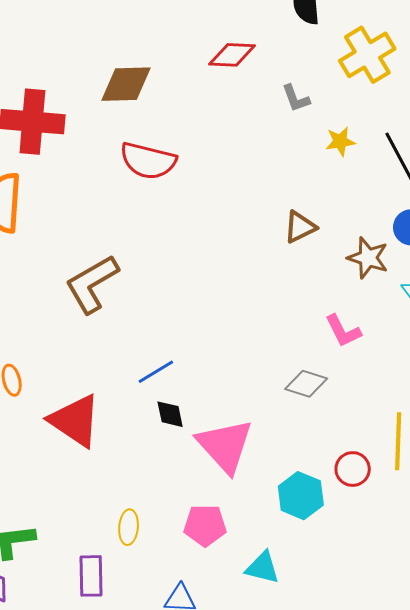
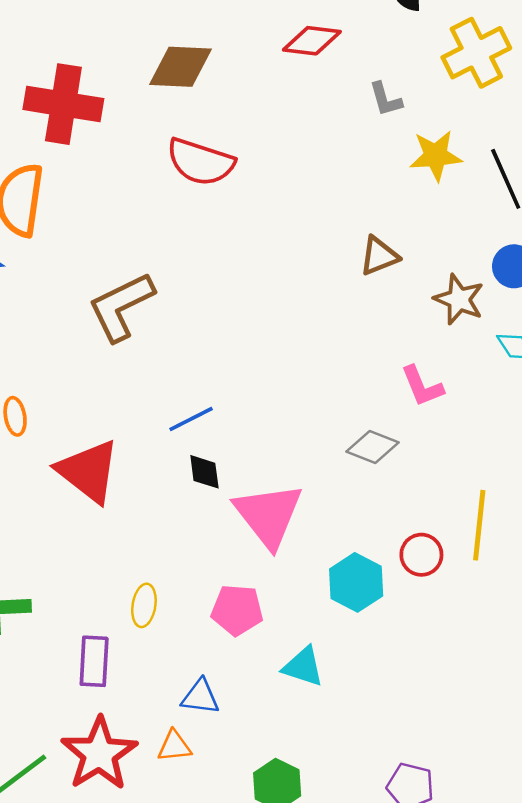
yellow star: (340, 141) -> (436, 156), size x1.4

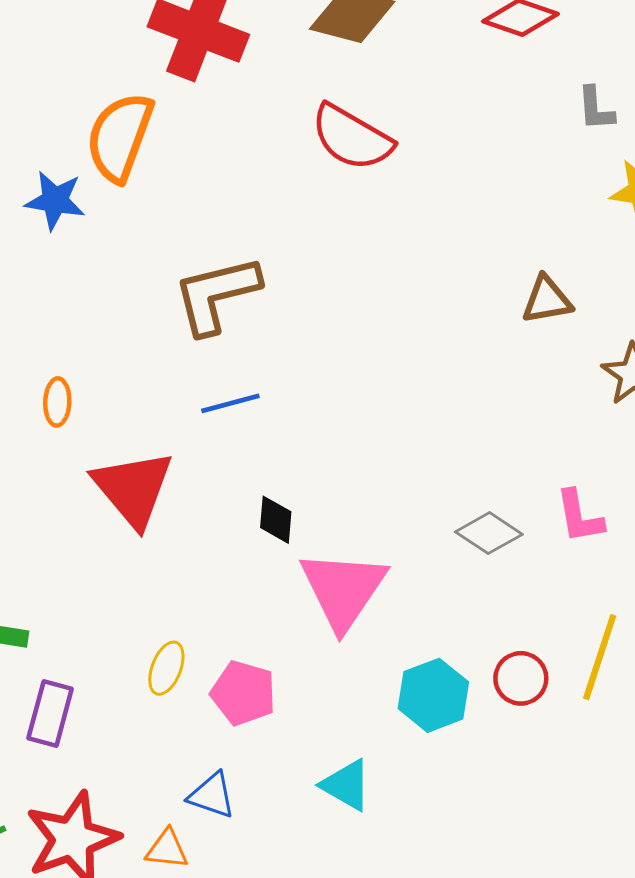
pink L-shape: (422, 386) -> (579, 517), moved
blue line: (191, 419) -> (230, 403), moved
pink pentagon: (237, 610) -> (243, 693), moved
purple rectangle: (94, 661) -> (50, 714), moved

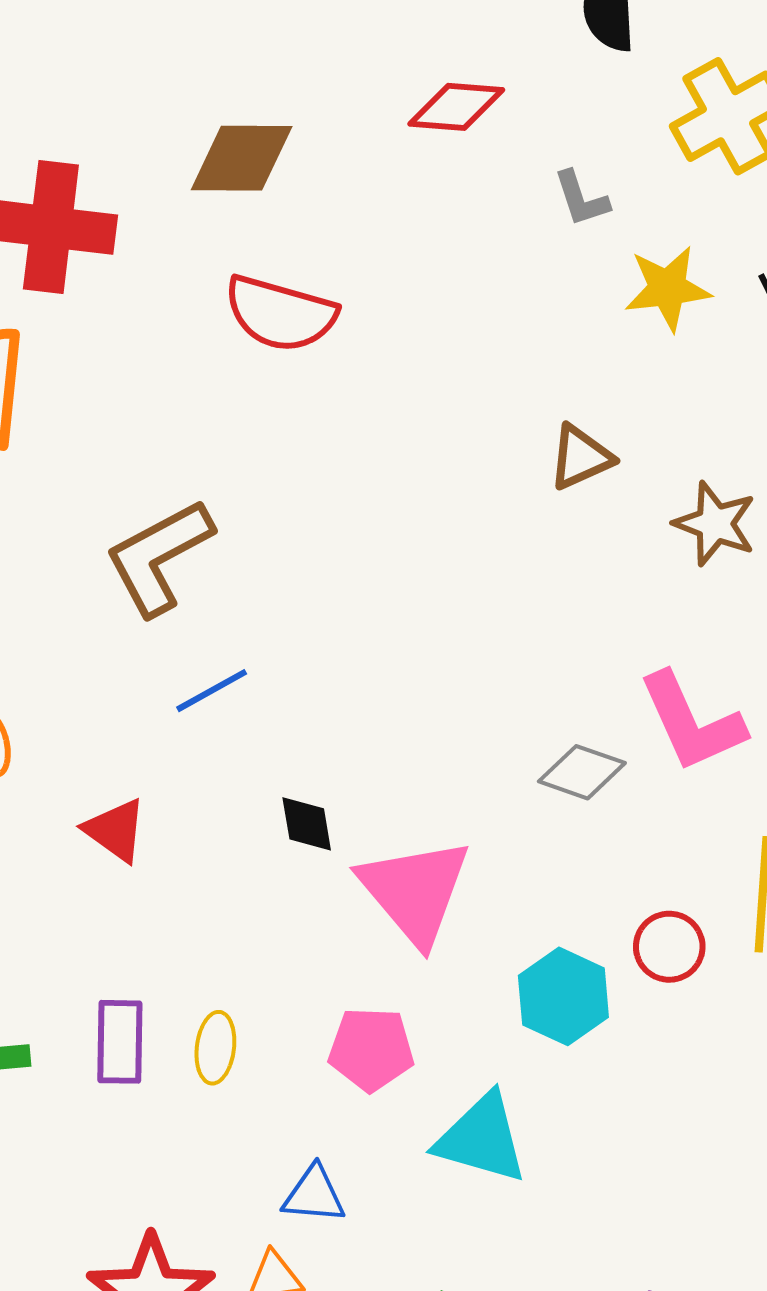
red triangle: (133, 489) -> (115, 830), size x0.6
pink L-shape: (579, 517) -> (692, 722), size x1.5
pink pentagon: (243, 693) -> (371, 1049), moved
purple rectangle: (50, 714) -> (120, 1042), moved
cyan triangle: (346, 785) -> (482, 1138), size x1.4

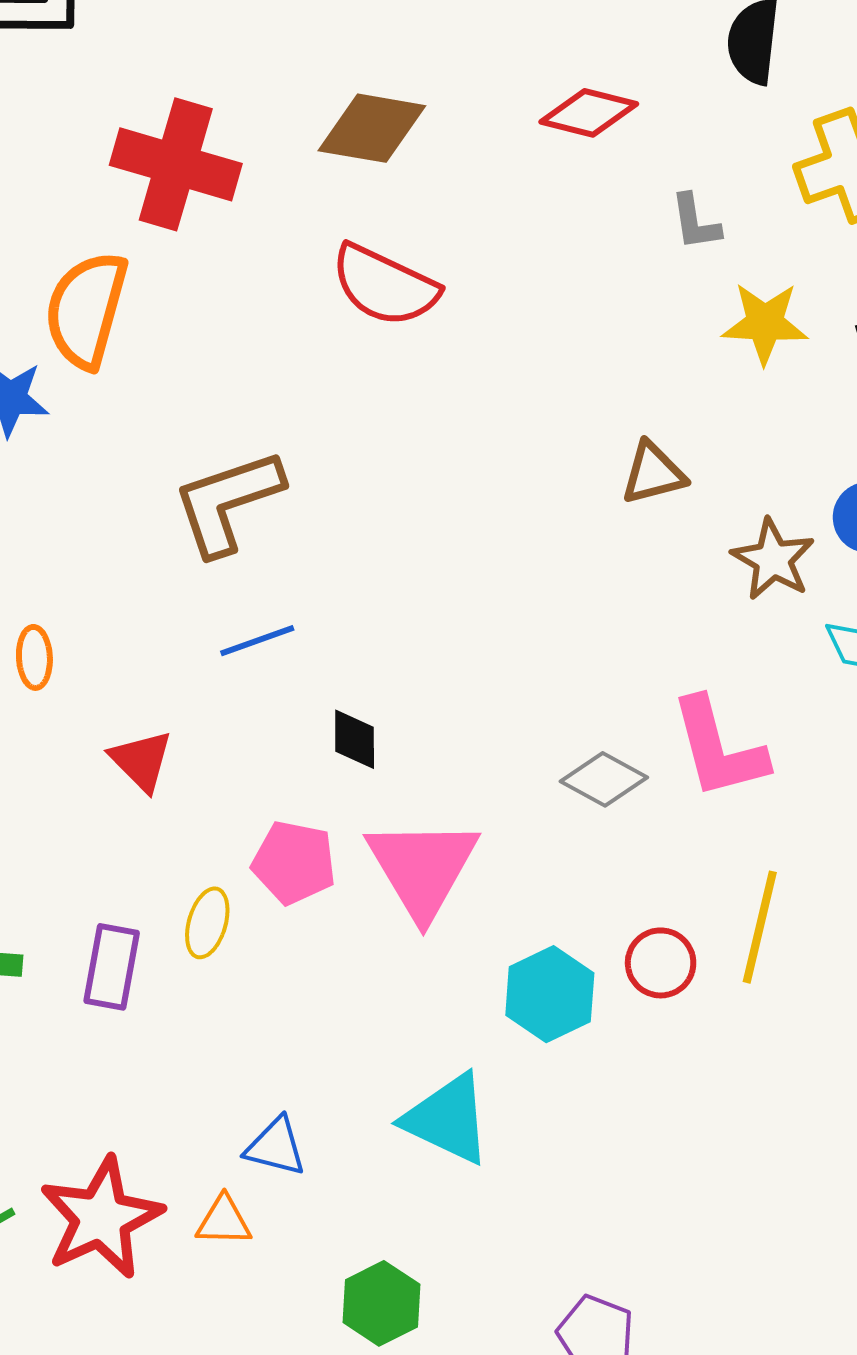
black diamond: (307, 824) -> (355, 739), moved
yellow ellipse: (215, 1048) -> (207, 923), moved
pink pentagon: (371, 1049) -> (294, 863), moved

